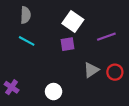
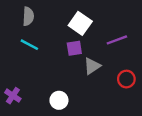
gray triangle: (91, 70) -> (92, 66), moved

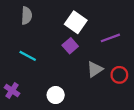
cyan line: (29, 45) -> (28, 56), moved
purple square: (74, 48) -> (70, 46), turned -32
gray triangle: (92, 66) -> (95, 69), moved

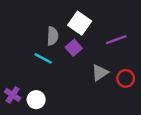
gray semicircle: (27, 16) -> (53, 36), moved
cyan line: (28, 56) -> (43, 58), moved
white circle: (56, 95) -> (36, 100), moved

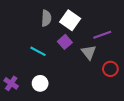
gray semicircle: (53, 36) -> (46, 18), moved
gray triangle: (100, 73) -> (89, 52), moved, turned -35
white circle: (36, 100) -> (40, 83), moved

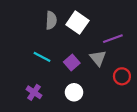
purple square: (65, 42) -> (72, 63), moved
purple cross: (11, 83) -> (34, 92), moved
white circle: (40, 83) -> (74, 92), moved

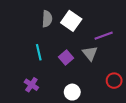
cyan line: (42, 57) -> (39, 52), turned 49
red circle: (122, 76) -> (114, 81), moved
white circle: (74, 92) -> (72, 92), moved

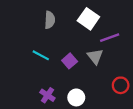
white square: (71, 21) -> (88, 19), moved
cyan line: (39, 52) -> (41, 55), turned -49
purple cross: (31, 85) -> (47, 95), moved

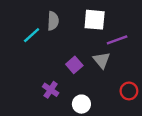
white square: (88, 19) -> (95, 20), turned -30
cyan line: (41, 55) -> (32, 35), moved, turned -70
purple cross: (47, 95) -> (51, 90), moved

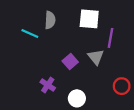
cyan line: (32, 35) -> (30, 33), turned 66
purple line: (117, 40) -> (110, 38), turned -60

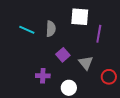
gray semicircle: (50, 20) -> (51, 29), moved
gray triangle: (96, 57) -> (86, 63), moved
purple cross: (48, 85) -> (43, 76), turned -32

